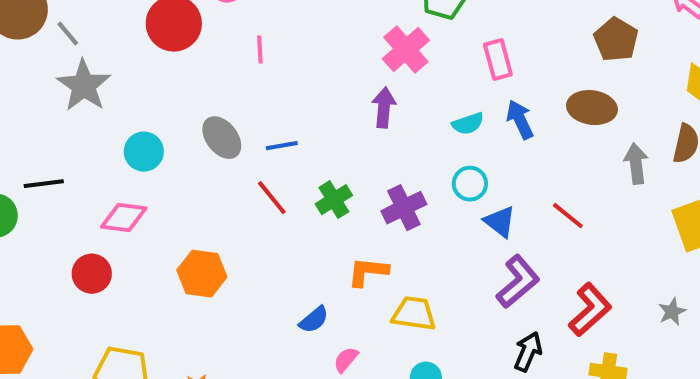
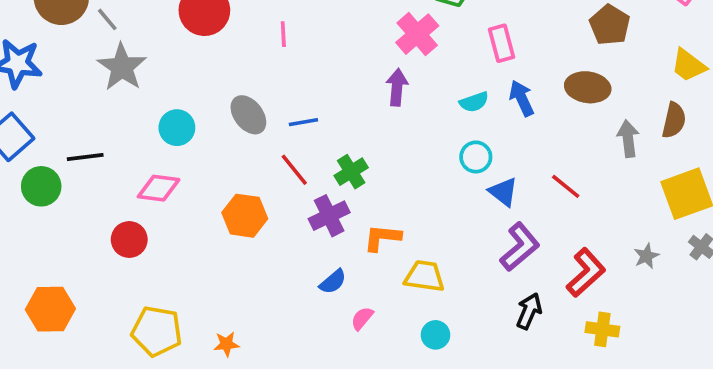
purple cross: (404, 208) -> (329, 216), moved
orange hexagon: (202, 274) -> (245, 216), moved
gray star: (672, 312) -> (646, 256), moved

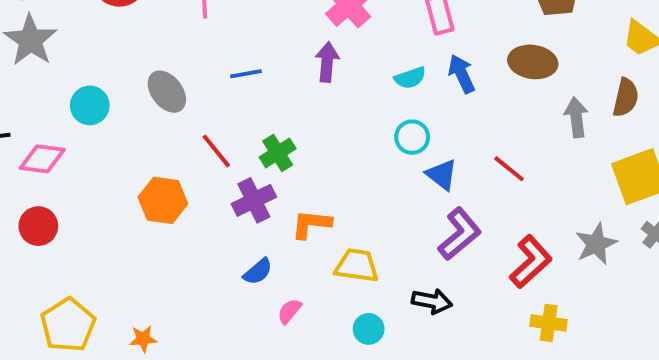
blue line: (303, 122) -> (246, 74), moved
pink diamond: (159, 188) -> (42, 159), moved
gray star: (646, 256) -> (596, 244), size x1.5
black arrow: (529, 311) -> (432, 301), moved, turned 78
yellow pentagon: (157, 331) -> (68, 325), turned 30

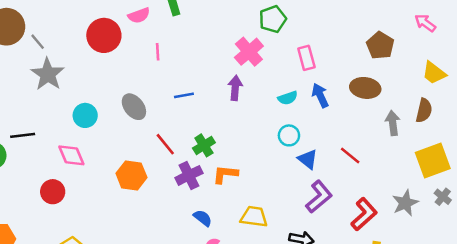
pink diamond: (42, 159) -> (71, 155), moved, turned 60
orange L-shape: (311, 224) -> (225, 174), moved
blue semicircle: (258, 272) -> (203, 218), moved, turned -102

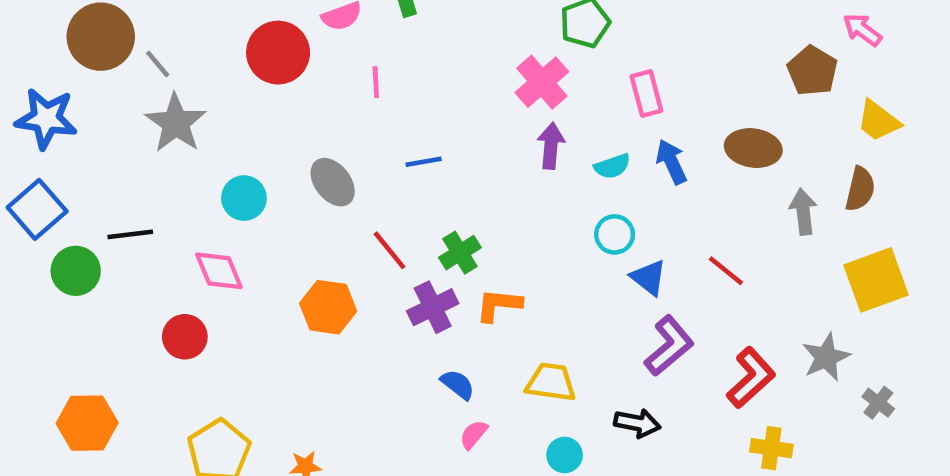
brown pentagon: (380, 45) -> (812, 71), moved
purple arrow: (235, 88) -> (551, 146), moved
gray cross: (443, 197) -> (878, 403), moved

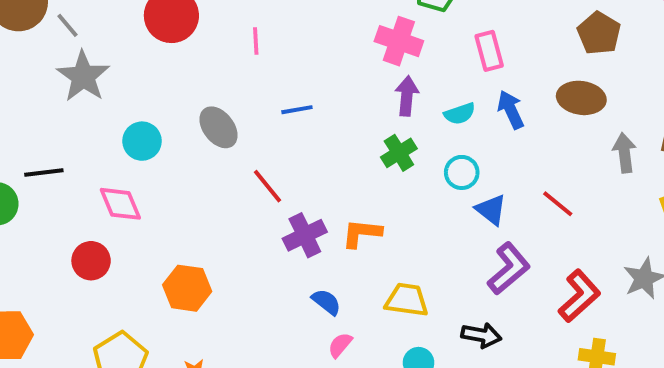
brown pentagon: (812, 71) -> (599, 33), moved
pink cross: (542, 82) -> (399, 41), turned -30
green cross: (460, 253) -> (399, 153), moved
orange hexagon: (328, 307) -> (187, 288), moved

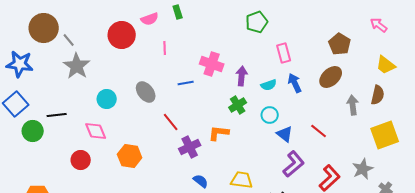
pink cross: (399, 41) -> (212, 64), moved
brown ellipse: (581, 98) -> (331, 77), turned -50
orange L-shape: (362, 233) -> (219, 133), moved
orange hexagon: (187, 288) -> (130, 156), moved

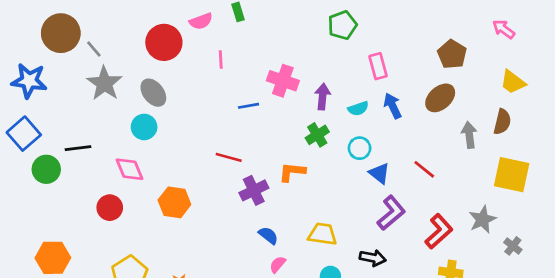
gray ellipse: (146, 92) -> (153, 93), moved
red line: (171, 122) -> (229, 157), turned -36
yellow square: (385, 135) -> (512, 175), turned 32

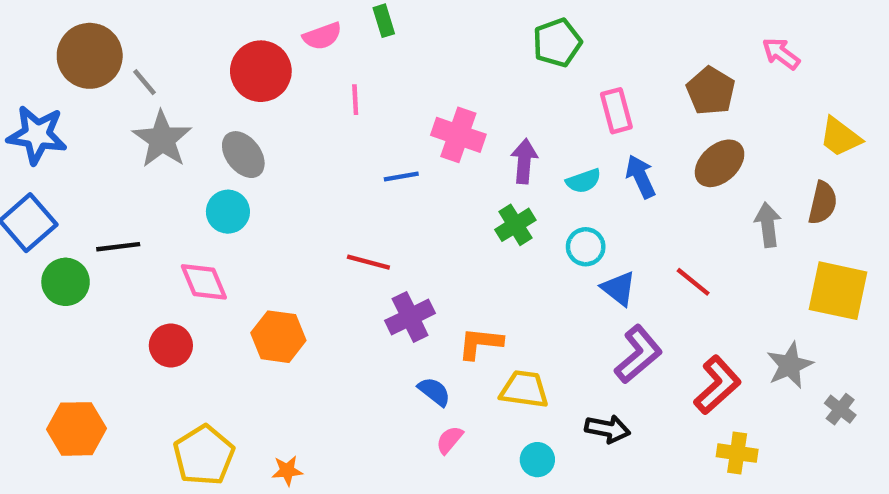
pink arrow: (504, 29) -> (781, 54), moved
brown pentagon: (452, 54) -> (711, 91), moved
orange L-shape: (292, 172) -> (480, 343), moved

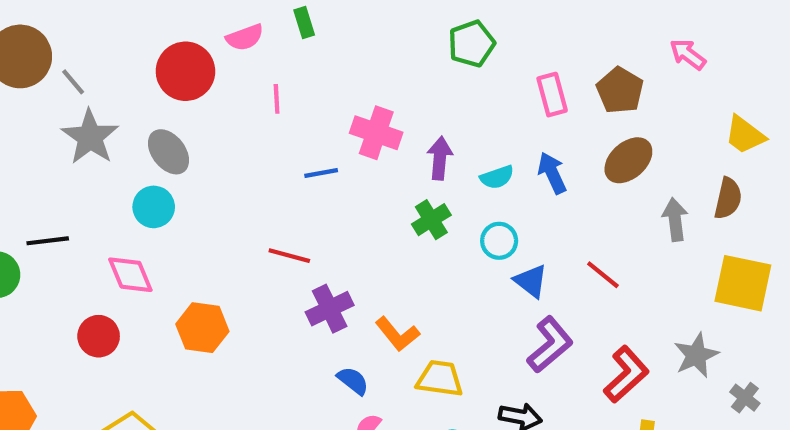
pink rectangle: (616, 111) -> (552, 95), moved
orange L-shape: (480, 343) -> (397, 334), turned -135

